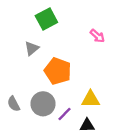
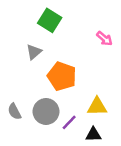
green square: (46, 19) -> (50, 20), turned -30

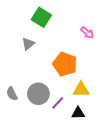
orange pentagon: (62, 76) -> (65, 64), moved

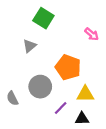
gray circle: (38, 94) -> (40, 87), moved

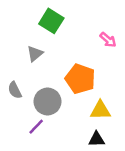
gray semicircle: (12, 98) -> (15, 90), moved
purple line: (61, 108) -> (36, 127), moved

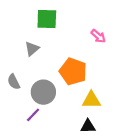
green square: (51, 21) -> (47, 19), turned -30

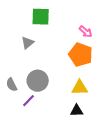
orange pentagon: (73, 72) -> (81, 55), moved
gray semicircle: (14, 82) -> (12, 85), moved

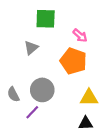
pink arrow: (86, 32) -> (80, 35), moved
orange pentagon: (81, 55) -> (73, 61), moved

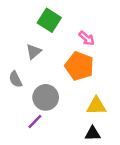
green square: (46, 19) -> (49, 20), turned 30
gray semicircle: (13, 94) -> (15, 79), moved

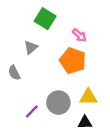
gray circle: (46, 97) -> (58, 103), moved

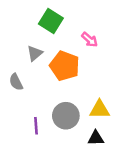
orange pentagon: (73, 61) -> (65, 66), moved
purple line: (32, 111) -> (36, 126), turned -48

